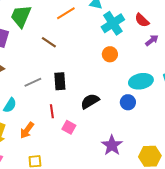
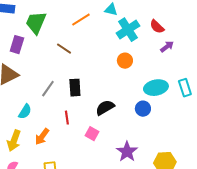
gray line: (33, 82) -> (48, 89), turned -30
pink square: (69, 127) -> (92, 134), moved

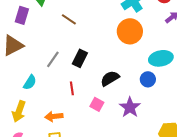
orange circle: (125, 61) -> (130, 31), size x1.6
black rectangle: (75, 88) -> (80, 58), turned 30
orange arrow: (42, 137) -> (54, 116), moved, turned 48
purple star: (127, 152) -> (130, 107), moved

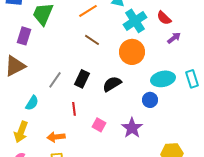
brown line: (69, 19) -> (92, 40), moved
black semicircle: (110, 78) -> (112, 84), moved

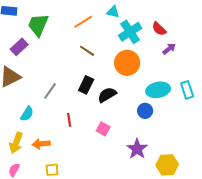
purple rectangle: (24, 36) -> (19, 47), turned 30
black rectangle: (82, 79) -> (86, 85), moved
pink square: (99, 125) -> (103, 129), moved
purple star: (132, 128) -> (137, 149), moved
orange arrow: (56, 137) -> (41, 144), moved

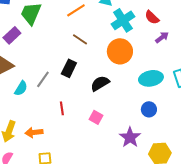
black rectangle: (86, 85) -> (69, 68), moved
blue circle: (145, 111) -> (149, 109), moved
cyan semicircle: (27, 114) -> (21, 88), moved

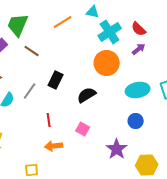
purple arrow: (162, 37) -> (139, 49), moved
brown line: (80, 39) -> (32, 51), moved
orange arrow: (34, 132) -> (54, 146), moved

